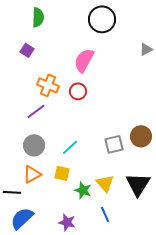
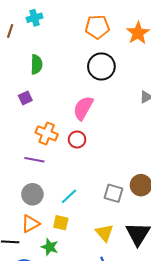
purple square: (27, 50) -> (25, 98), turned 32
purple line: (36, 111) -> (34, 160), turned 48
gray square: (114, 144) -> (114, 193), turned 30
green star: (83, 190) -> (50, 247), moved

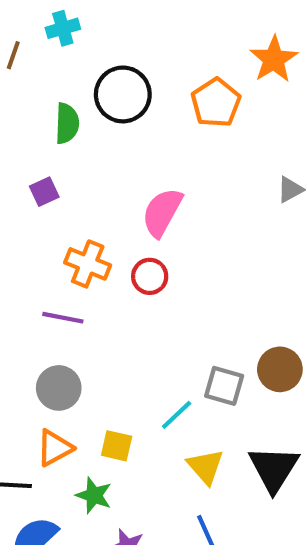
orange pentagon: (97, 27) -> (216, 103), moved, turned -30
black circle: (101, 66) -> (123, 94), moved
cyan line: (69, 196) -> (177, 415), moved

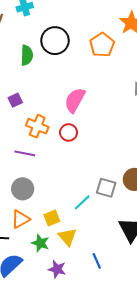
purple square: (44, 192) -> (15, 100), moved
yellow square: (117, 446) -> (52, 218), turned -35
yellow triangle: (205, 467) -> (68, 237), moved

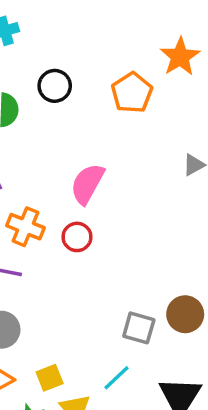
black circle: (55, 41) -> (55, 86), size x0.7
cyan line: (82, 202) -> (116, 378), moved

